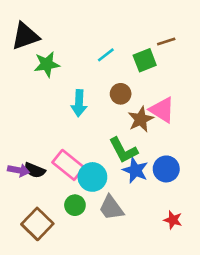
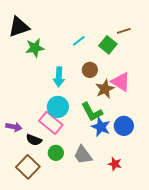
green square: (145, 60) -> (108, 45), turned -30
black semicircle: (35, 170) -> (34, 140), moved
cyan circle: (92, 177) -> (58, 107), moved
red star: (173, 220) -> (115, 164), moved

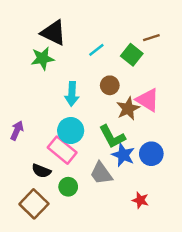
black triangle: (19, 27) -> (54, 33), moved, turned 45
purple arrow: (14, 127) -> (17, 131), moved, turned -77
gray trapezoid: (83, 155) -> (101, 173), moved

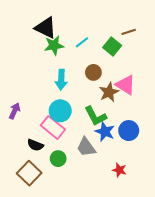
green star: (43, 58) -> (54, 45), moved

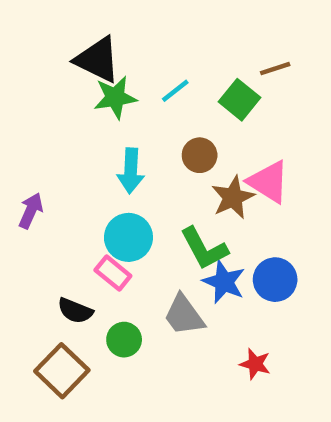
purple arrow: (15, 111) -> (31, 211), moved
pink rectangle: (53, 127) -> (113, 273), size x0.7

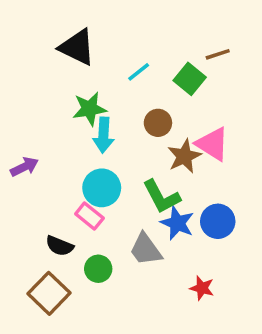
green star: (115, 97) -> (89, 109), moved
purple arrow: (31, 211) -> (24, 167), turned 40

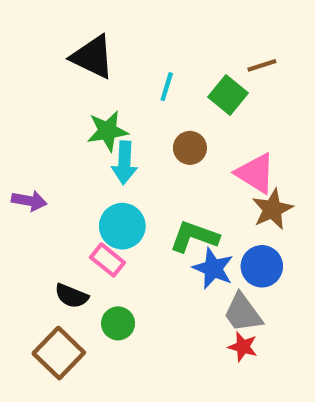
cyan line: (139, 72) -> (167, 87), turned -35
brown star: (184, 156) -> (272, 209), moved
purple arrow: (24, 167) -> (29, 201), turned 36
green L-shape: (161, 197) -> (194, 237), turned 138
gray trapezoid: (146, 249) -> (243, 313), moved

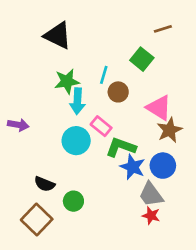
brown line: (262, 65) -> (163, 29), moved
cyan line: (167, 87) -> (104, 75), moved
pink rectangle: (107, 260) -> (101, 126), moved

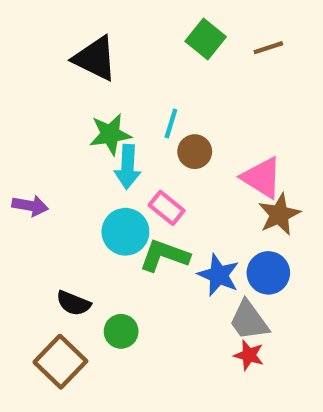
green square: (142, 59) -> (206, 39), moved
green L-shape: (121, 147) -> (164, 256), moved

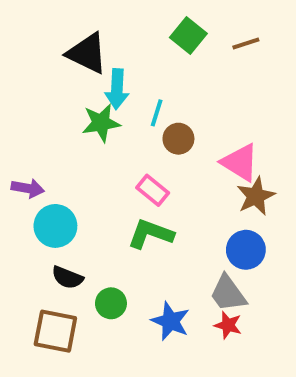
cyan arrow: (128, 167) -> (117, 89), moved
cyan circle: (125, 232) -> (55, 226), moved
blue star: (219, 275) -> (170, 321), moved
brown square: (60, 362) -> (55, 331), turned -33

